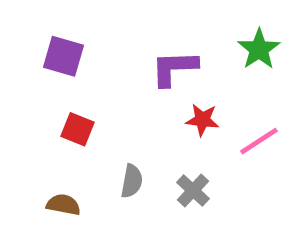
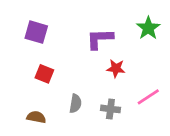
pink line: (259, 141) -> (148, 97), moved
gray cross: (193, 190) -> (110, 109), turned -36

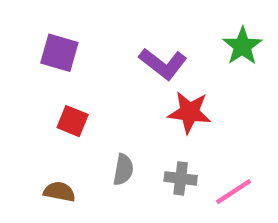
purple L-shape: (100, 39) -> (163, 64), turned -140
red star: (116, 68) -> (189, 112), size x1.4
pink line: (148, 97) -> (234, 192), moved

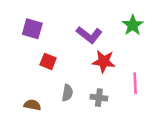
red square: (73, 121) -> (48, 61), moved
pink line: (234, 192) -> (135, 83), moved, turned -60

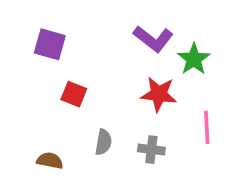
green star: (133, 25) -> (194, 59), moved
purple L-shape: (89, 35) -> (153, 39), moved

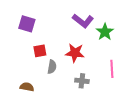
red square: (74, 94) -> (40, 51), turned -32
red star: (159, 94) -> (75, 53), moved
gray semicircle: (103, 142) -> (52, 67), moved

